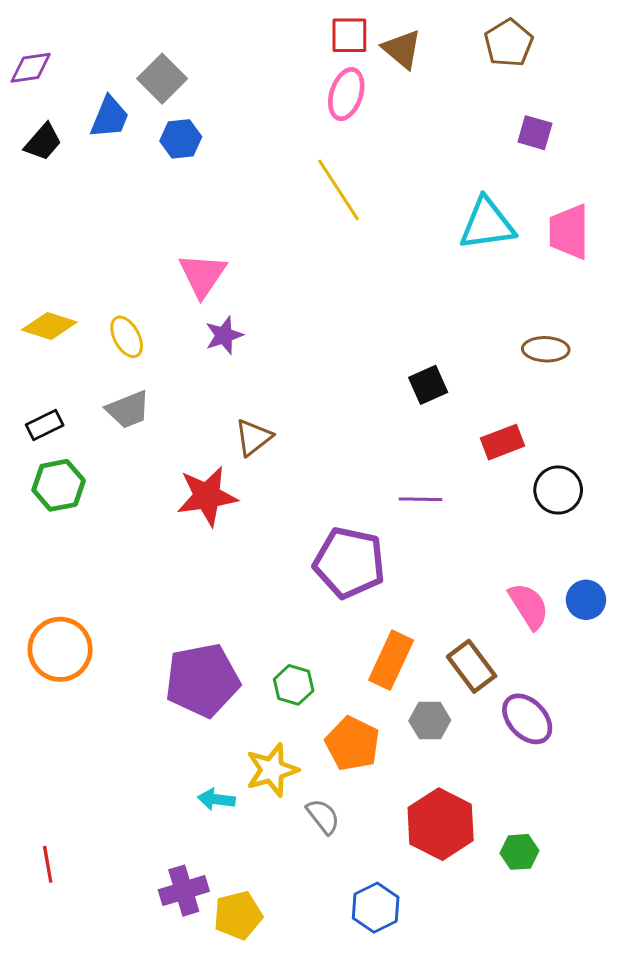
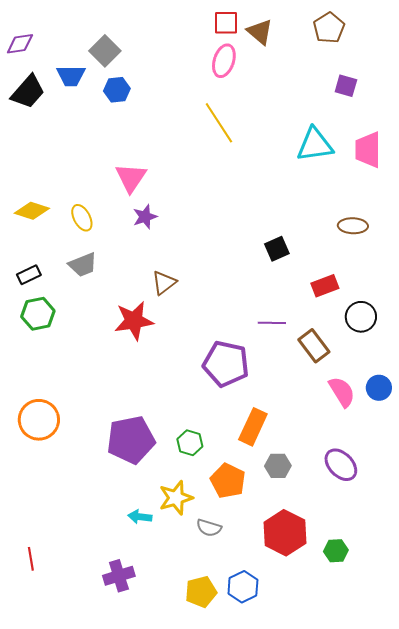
blue trapezoid: (110, 117) -> (71, 76), turned 68
black trapezoid: (43, 142) -> (28, 92), size x1.4
brown rectangle: (472, 666) -> (314, 346), moved
gray semicircle: (323, 816) -> (209, 528), turned 145
yellow pentagon: (238, 915) -> (201, 592), moved

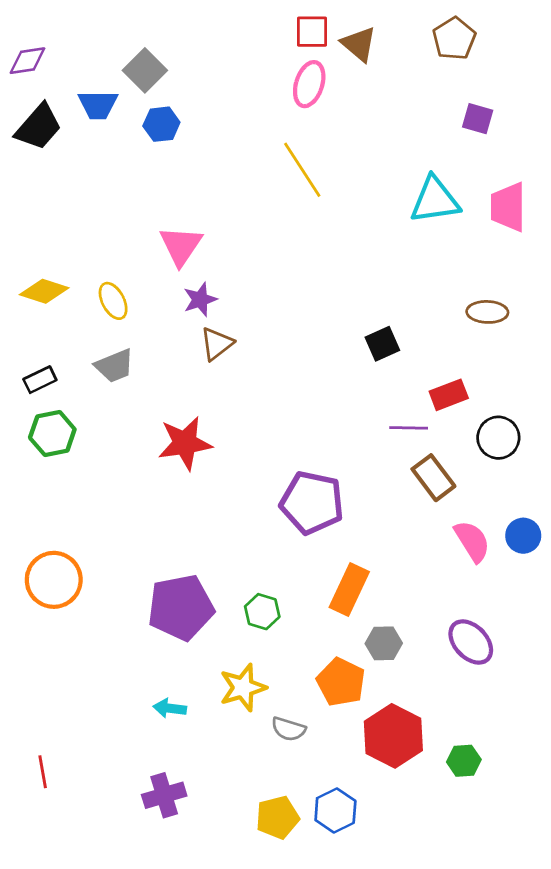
brown triangle: (164, 283) -> (217, 344), moved
purple line: (272, 323) -> (409, 428), moved
orange pentagon: (228, 481) -> (341, 682), moved
cyan arrow: (140, 517) -> (170, 708), moved

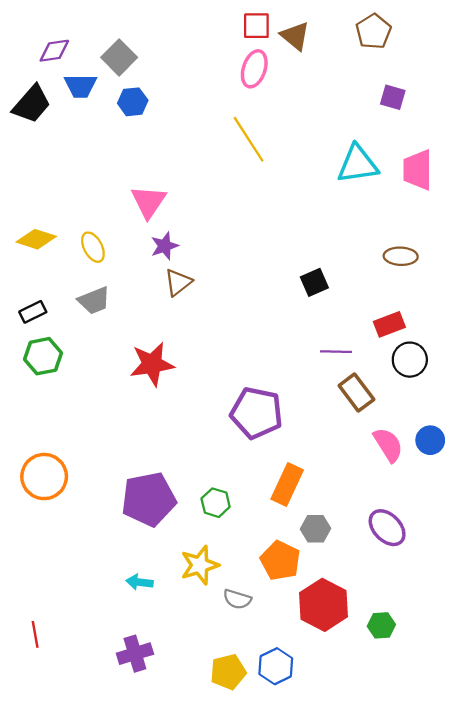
purple diamond: (27, 61) -> (54, 51), moved
red rectangle: (449, 395) -> (389, 324), moved

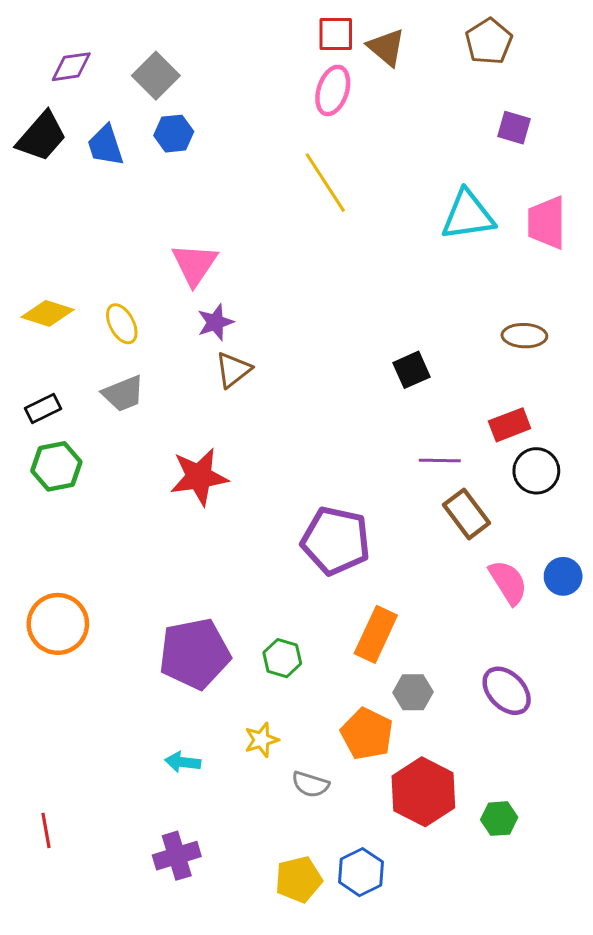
blue trapezoid: (80, 86) -> (105, 145), moved, turned 72
yellow star: (200, 565) -> (261, 740), size x0.7

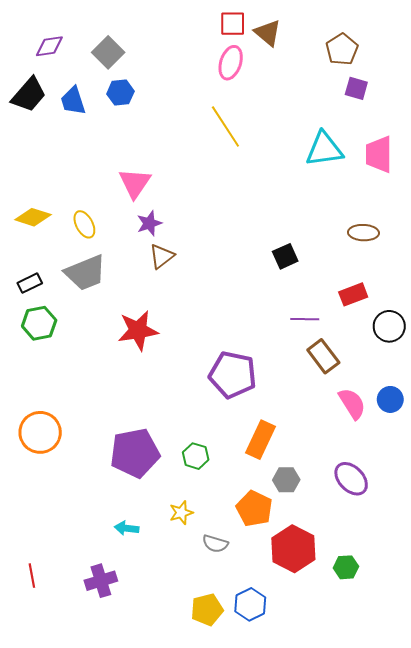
brown pentagon: (489, 41) -> (342, 49), moved
gray trapezoid: (123, 394) -> (85, 273), size x1.4
black circle: (536, 471) -> (389, 326), moved
purple cross: (177, 856) -> (101, 581), moved

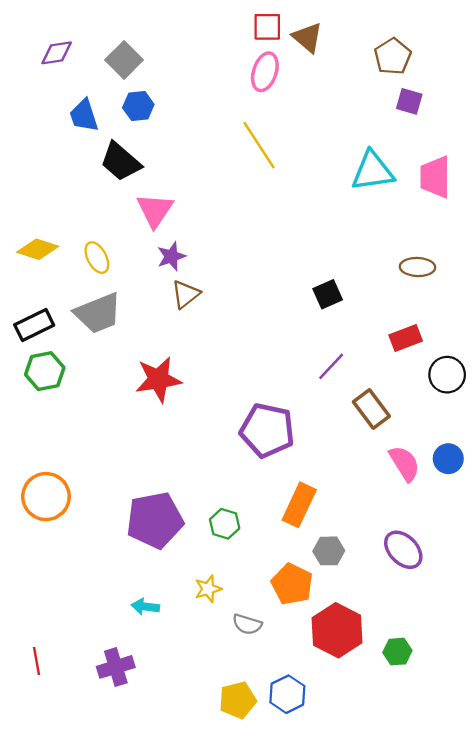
black trapezoid: (29, 95) -> (121, 162), moved, turned 90
black rectangle: (30, 283) -> (34, 325), size x1.4
purple line: (305, 319) -> (331, 366), moved, turned -48

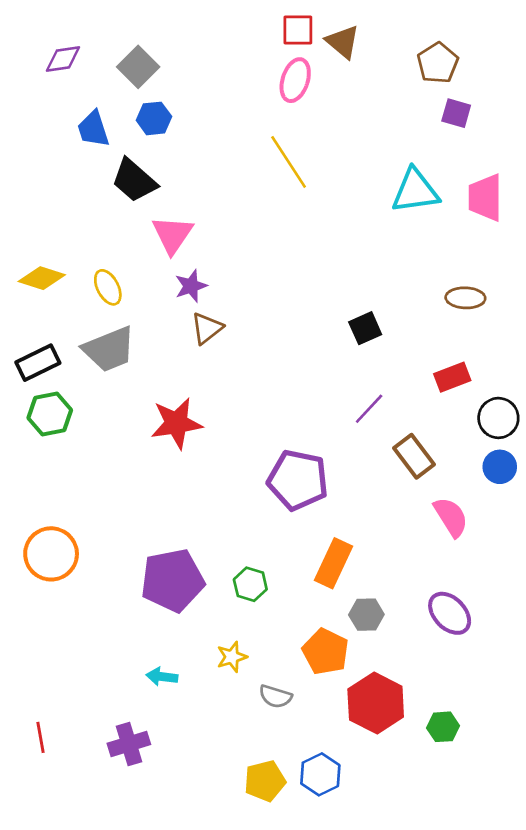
blue circle: (448, 459) -> (500, 467), moved

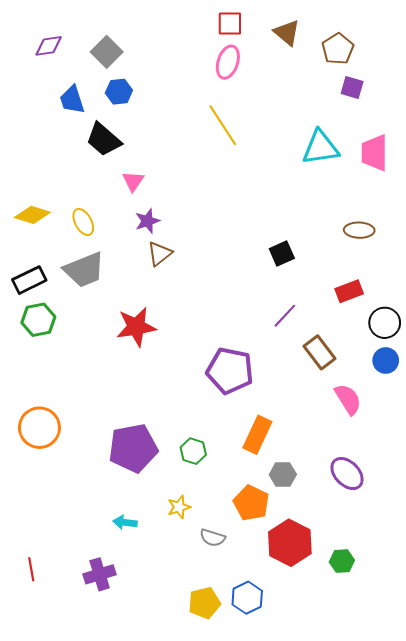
brown triangle: (343, 42) -> (287, 33), moved
pink triangle: (172, 235) -> (133, 181), size x0.7

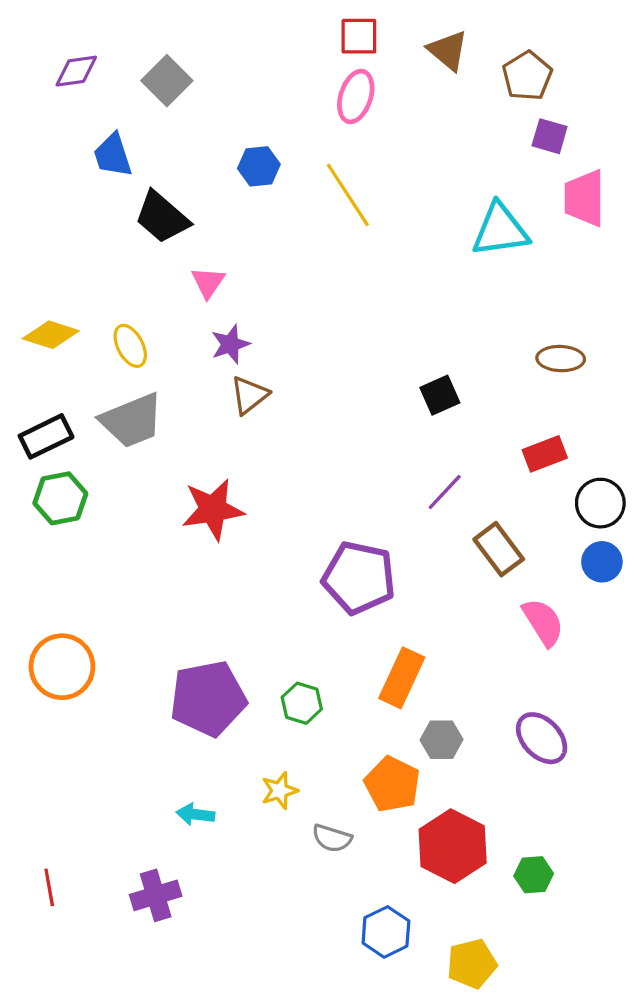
blue hexagon: (119, 92) -> (259, 166), moved
pink trapezoid: (374, 153) -> (584, 198), moved
yellow pentagon: (204, 603) -> (472, 964), moved

